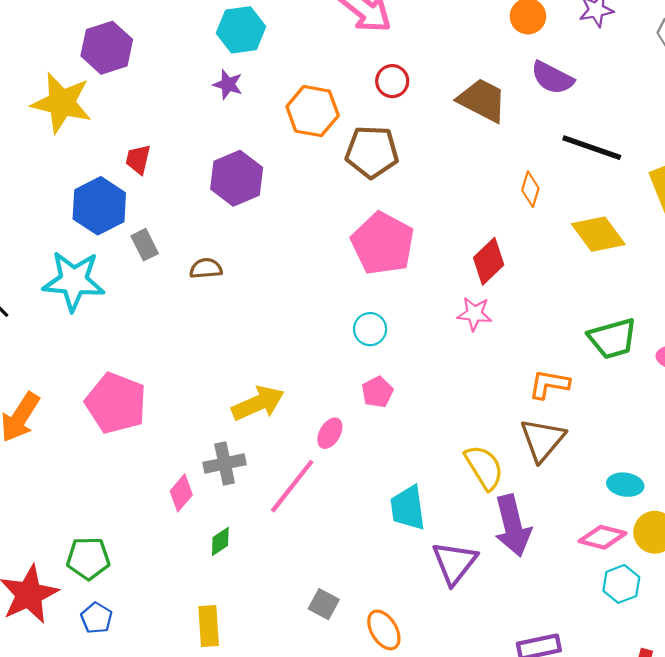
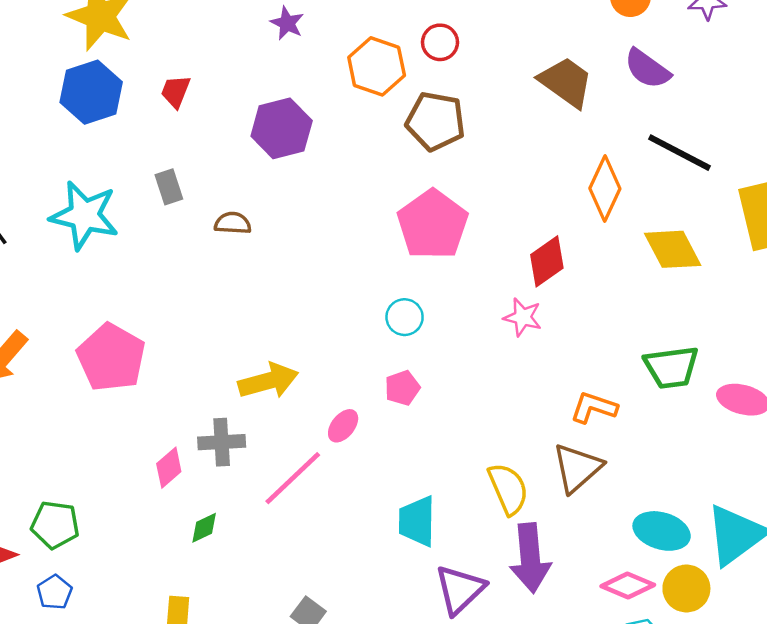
red circle: (392, 81) -> (440, 42), moved
orange diamond: (530, 189) -> (605, 188), size x1.6
blue hexagon: (99, 206) -> (91, 92), moved
cyan ellipse: (625, 485) -> (662, 531), size x1.4

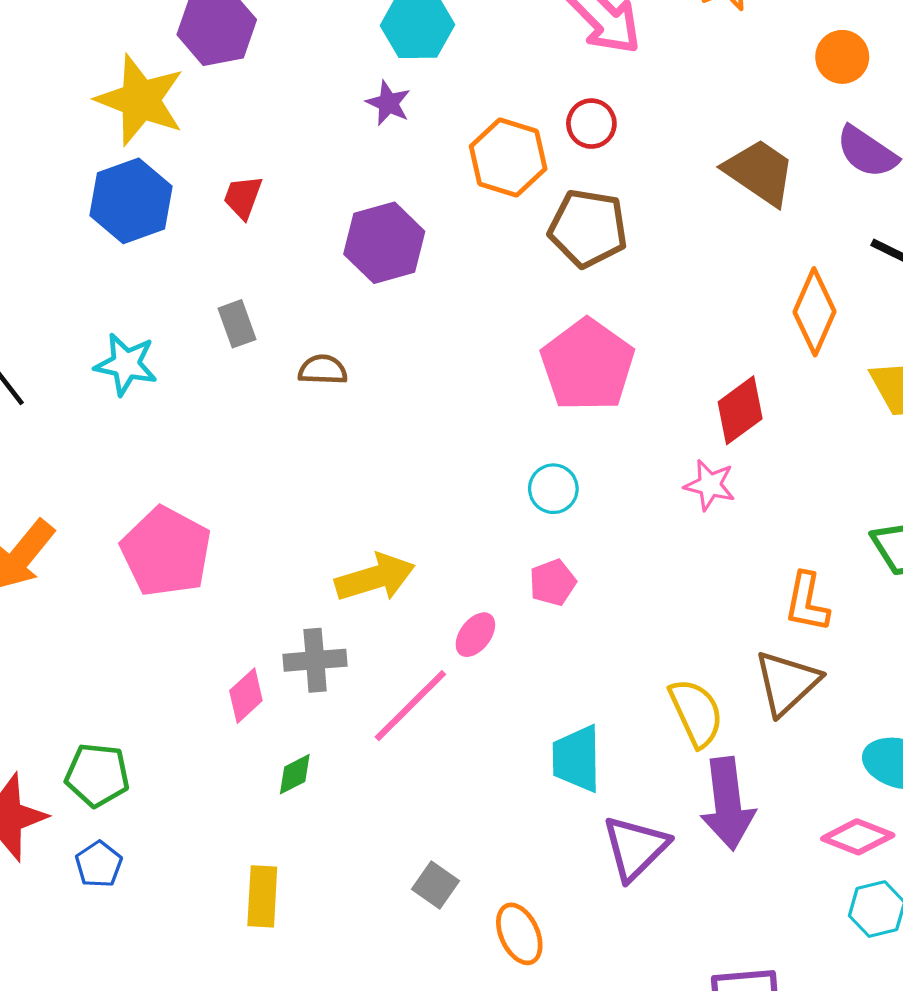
cyan star: (84, 215) -> (126, 364), size x0.7
orange L-shape: (594, 407) -> (807, 602), turned -96

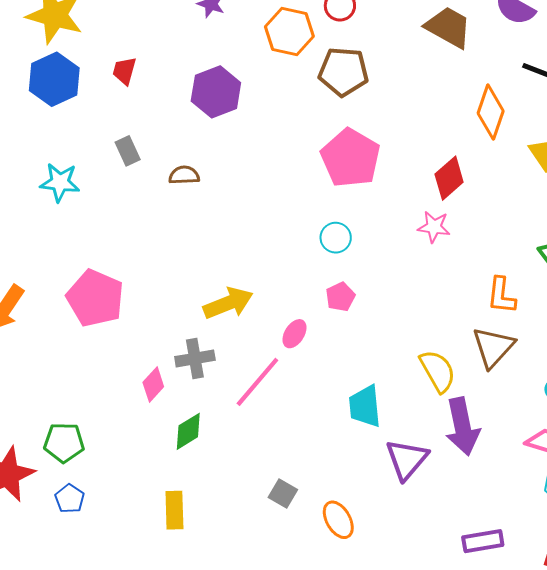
green diamond: (295, 774) -> (188, 431), size x1.4

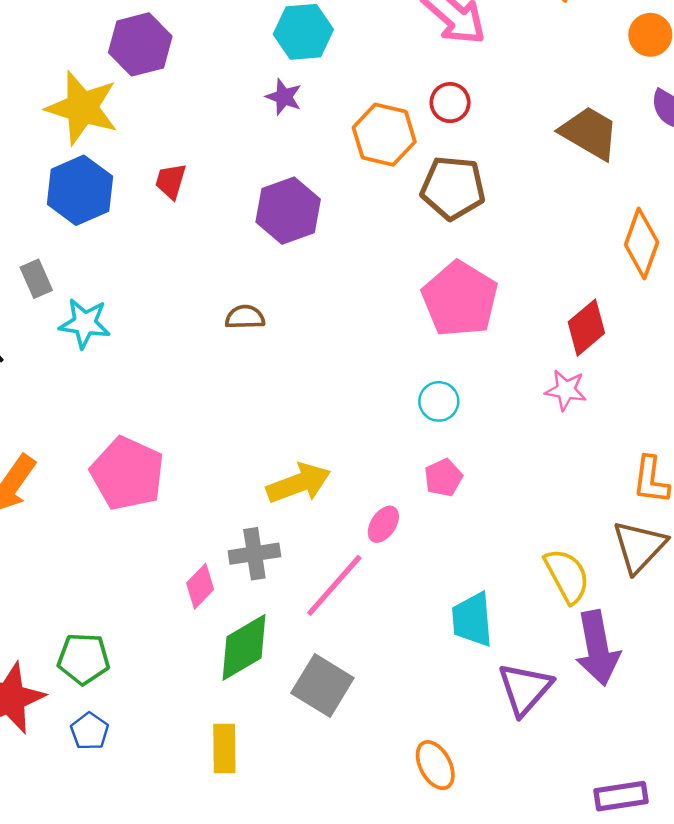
gray rectangle: (128, 151) -> (36, 279), moved
green diamond: (188, 431) -> (244, 647), size x1.4
gray square: (283, 493) -> (322, 686), moved, size x1.6

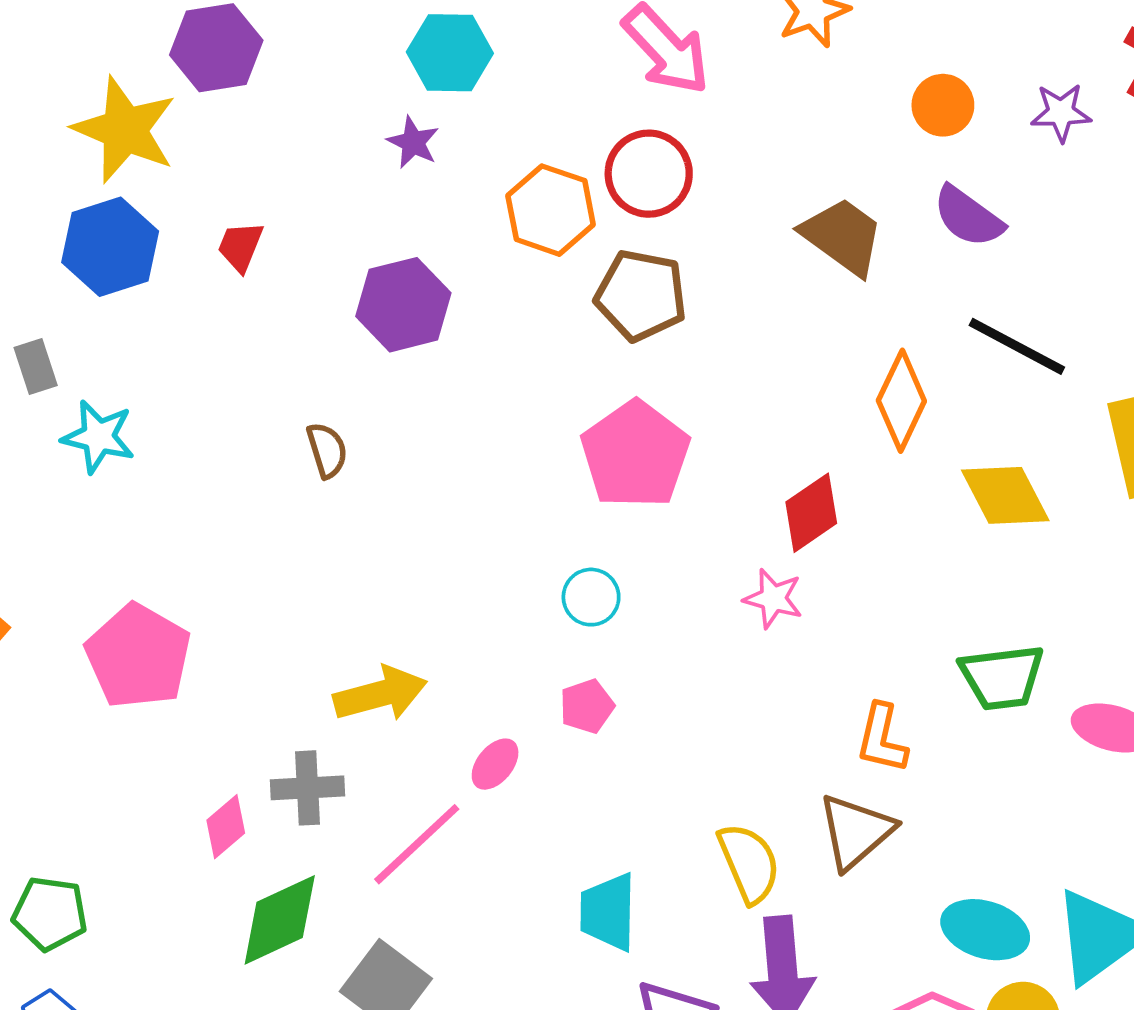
red circle: (450, 103) -> (649, 174), size x1.5
brown semicircle: (245, 317) -> (327, 450), turned 69

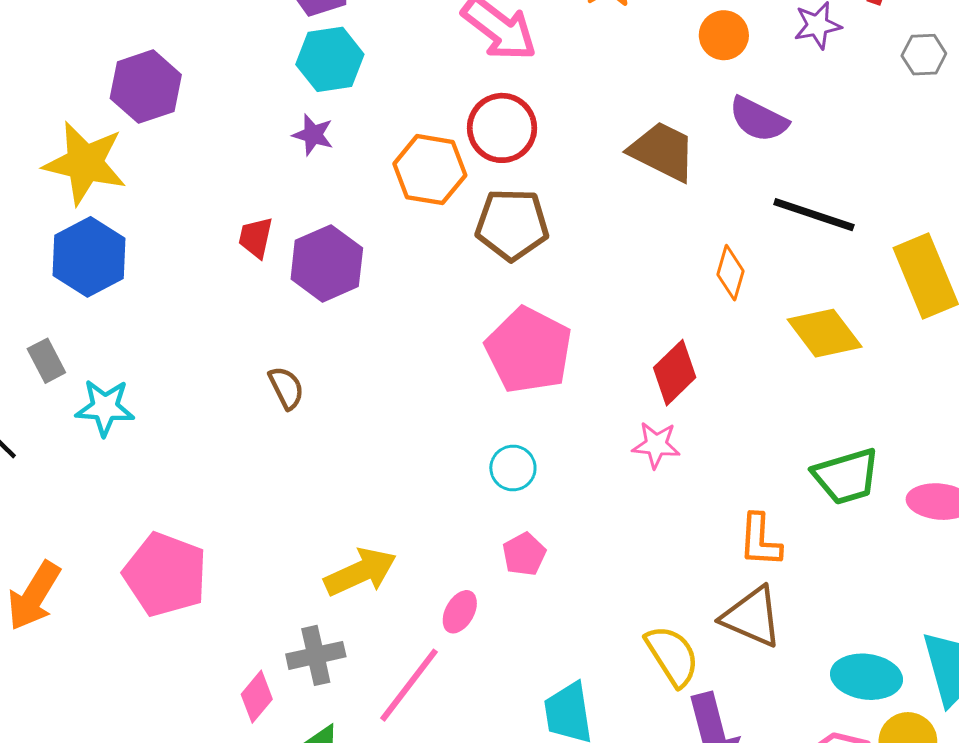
red trapezoid: (240, 246) -> (256, 238), moved
orange diamond: (901, 401) -> (730, 273), size x0.7
brown triangle: (856, 831) -> (752, 617), turned -46

